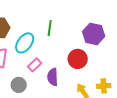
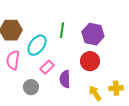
purple hexagon: (94, 34) -> (93, 34), moved

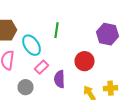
purple hexagon: (93, 34) -> (108, 34), moved
cyan ellipse: (37, 45) -> (32, 45), turned -70

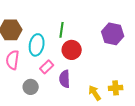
cyan ellipse: (32, 45) -> (37, 45), turned 45
red circle: (84, 61) -> (72, 50), moved

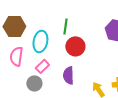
pink rectangle: (47, 67) -> (42, 66), moved

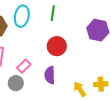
green line: (65, 26) -> (53, 13), moved
cyan ellipse: (40, 41) -> (22, 16), moved

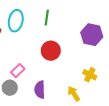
purple semicircle: (50, 75) -> (40, 90), moved
yellow cross: (101, 84) -> (90, 75), moved, turned 32

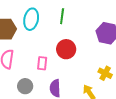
pink rectangle: (18, 71) -> (42, 63), moved, turned -40

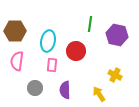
green line: (62, 16) -> (90, 24), moved
cyan ellipse: (31, 19) -> (48, 41), moved

